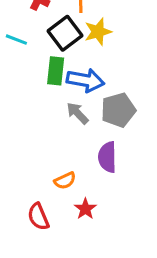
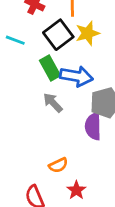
green rectangle: (56, 71) -> (50, 68), turned -35
gray arrow: (78, 113) -> (53, 103), moved
purple semicircle: (107, 157) -> (93, 126), moved

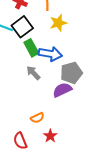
black square: (58, 35) -> (22, 27), moved
purple semicircle: (93, 126) -> (62, 90), turned 66

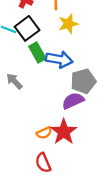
gray arrow: (33, 73) -> (14, 81), moved
red star: (50, 136) -> (64, 132), moved, size x1.6
red semicircle: (20, 141) -> (43, 163), moved

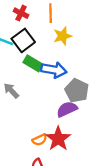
green rectangle: (37, 53) -> (33, 63), turned -30
gray pentagon: (83, 81) -> (77, 91), turned -30

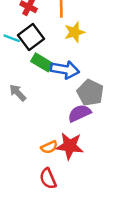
red star: (58, 139) -> (70, 146), turned -30

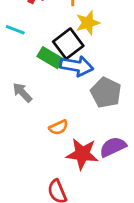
black square: (31, 37) -> (68, 44), moved
purple semicircle: (79, 113) -> (113, 147), moved
orange semicircle: (49, 147) -> (59, 127), moved

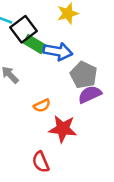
black square: (68, 44) -> (23, 29), moved
purple semicircle: (113, 147) -> (90, 94), moved

